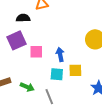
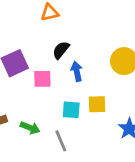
black semicircle: (23, 18) -> (61, 50), moved, turned -48
blue arrow: (60, 55) -> (77, 71), moved

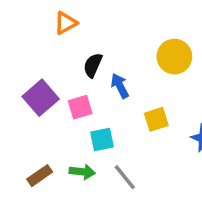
cyan square: (71, 110) -> (102, 139), moved

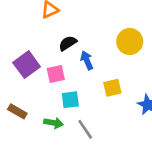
black semicircle: (93, 65) -> (68, 43), turned 30
brown rectangle: (40, 176) -> (17, 111), moved, turned 60

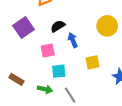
purple square: (27, 65) -> (24, 27), moved

